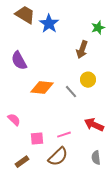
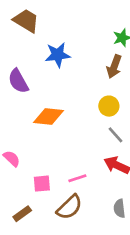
blue star: (49, 24) -> (58, 55), moved, turned 30
brown arrow: (82, 50) -> (114, 67), moved
gray line: (71, 92) -> (115, 135), moved

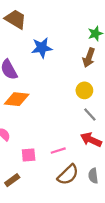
orange diamond: (48, 117) -> (17, 99), moved
brown semicircle: (69, 207) -> (68, 175), moved

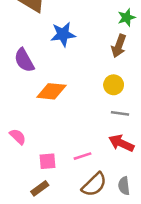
orange diamond: (17, 99) -> (51, 91), moved
gray line: (90, 114) -> (120, 113), turned -40
brown rectangle: (12, 180) -> (40, 188), moved

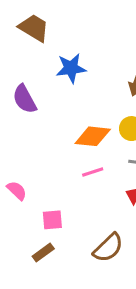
orange diamond: (51, 91) -> (93, 136), moved
pink line: (82, 156) -> (93, 172), moved

